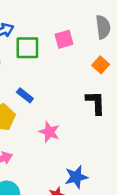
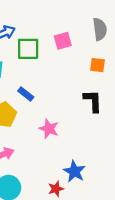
orange square: (101, 65) -> (97, 65), turned -35
blue star: (76, 177) -> (74, 171), turned -30

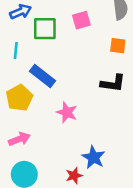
blue rectangle: (26, 94) -> (42, 76), size x1.5
black L-shape: (93, 101) -> (113, 83), turned 100

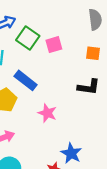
pink square: (81, 20) -> (54, 45), moved
green square: (45, 29) -> (28, 38), turned 35

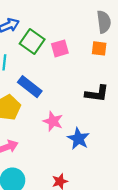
orange square: (93, 53) -> (99, 48), moved
blue star: (71, 153) -> (78, 139), moved

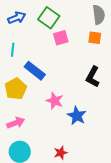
green square: (32, 42) -> (49, 18), moved
black L-shape: (97, 94) -> (93, 77), turned 110

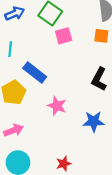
blue star: (77, 116) -> (94, 121), moved, turned -30

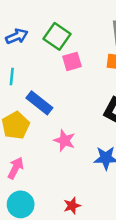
pink arrow: (14, 130) -> (16, 168), turned -42

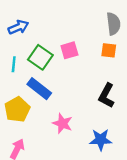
green square: (57, 36) -> (40, 57), moved

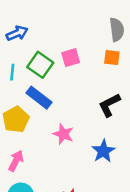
black L-shape: (106, 96) -> (109, 105), turned 35
blue star: (101, 140) -> (103, 151), turned -30

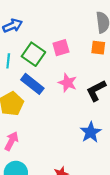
pink star: (63, 134) -> (68, 83), moved

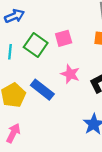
blue rectangle: (32, 84) -> (42, 90), moved

